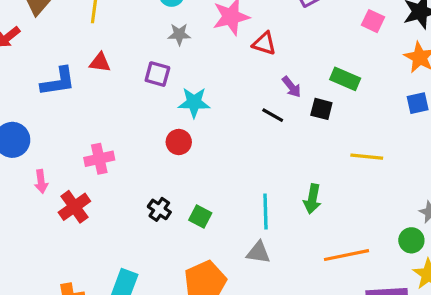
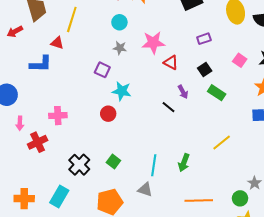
red triangle: (100, 62) -> (57, 43), moved
black square: (321, 109) -> (205, 69), moved, turned 32
yellow line: (367, 157) -> (222, 142), turned -54
black cross: (159, 209) -> (79, 165), moved, size x1.5

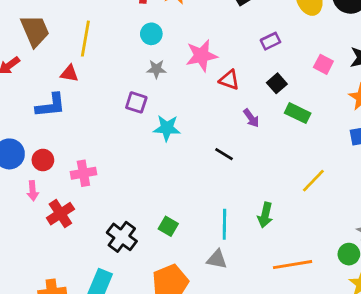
black line: (168, 107) -> (224, 154), moved
red circle: (108, 114) -> (43, 160), moved

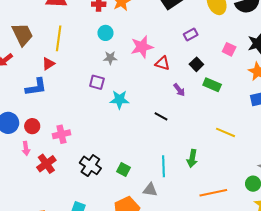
red triangle: (69, 73) -> (48, 64), turned -40
yellow line: (313, 181) -> (226, 132), turned 72
black cross: (122, 237) -> (90, 165), moved
gray triangle: (217, 259) -> (150, 190), moved

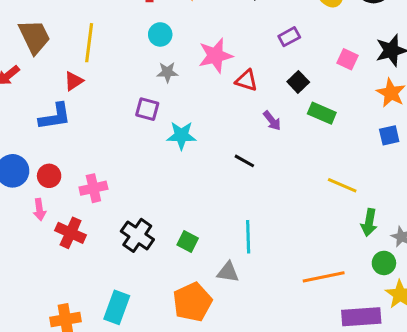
green arrow: (192, 158) -> (369, 222), moved
red cross: (46, 164) -> (71, 233), turned -30

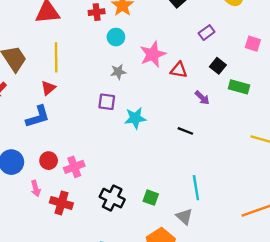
cyan circle: (160, 34) -> (116, 37), moved
red circle: (49, 176) -> (49, 161), moved
gray triangle: (228, 272) -> (184, 217), turned 42

